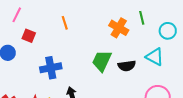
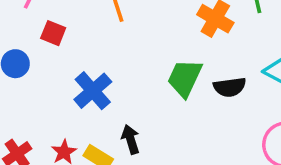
blue cross: (51, 68) -> (93, 91), turned -30

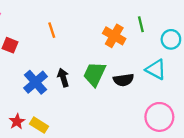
black arrow: (131, 139) -> (63, 78), moved

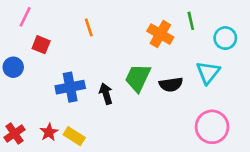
cyan triangle: (156, 69) -> (208, 73), turned 40
black arrow: (63, 78) -> (106, 94), moved
blue cross: (35, 82) -> (70, 87), turned 30

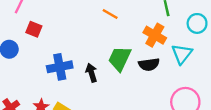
orange line: (89, 27) -> (110, 14), moved, turned -42
orange cross: (160, 34) -> (155, 35), moved

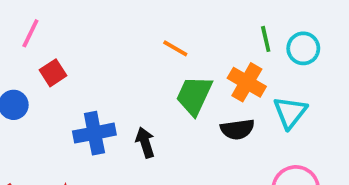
cyan circle: (197, 23) -> (303, 48), moved
red square: (34, 29) -> (53, 73), turned 35
green trapezoid: (120, 59) -> (194, 95), moved

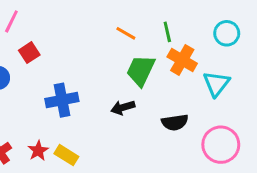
green line: (266, 39) -> (167, 32), moved
black semicircle: (237, 129) -> (175, 122), moved
black arrow: (145, 142) -> (123, 108), moved, turned -90

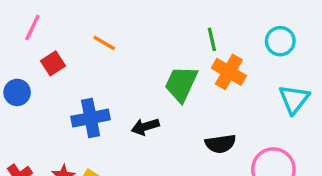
orange line: (126, 33) -> (104, 43), moved
cyan triangle: (216, 84) -> (294, 99), moved
black arrow: (123, 108) -> (145, 127), moved

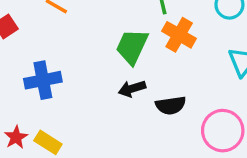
black arrow: (145, 127) -> (132, 89), moved

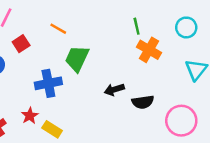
green trapezoid: (132, 47) -> (77, 59), moved
red star: (16, 137) -> (30, 116), moved

